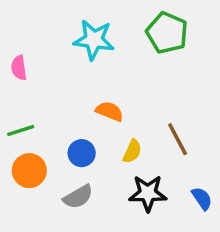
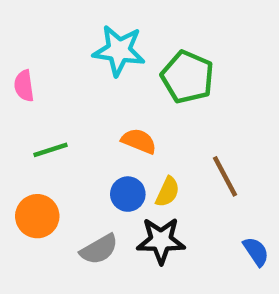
green pentagon: (167, 33) -> (187, 77), moved
green line: (21, 130) -> (51, 150), moved
blue circle: (82, 153) -> (128, 194), moved
black star: (148, 193) -> (161, 240), moved

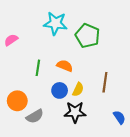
pink semicircle: (24, 86) -> (11, 40), turned 64
green line: (51, 150) -> (38, 68), moved, turned -63
brown line: (225, 176) -> (105, 82), turned 36
gray semicircle: (99, 249) -> (35, 116), moved

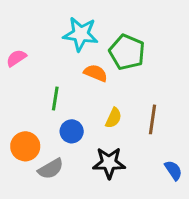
orange semicircle: (65, 66) -> (96, 73), moved
yellow semicircle: (78, 89) -> (114, 118), moved
blue circle: (60, 90) -> (72, 131), moved

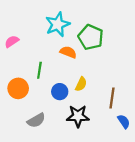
cyan star: (81, 34) -> (58, 24), turned -30
brown line: (152, 119) -> (112, 98), moved
blue circle: (72, 131) -> (60, 92), moved
orange circle: (25, 146) -> (18, 88), moved

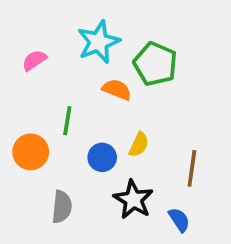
pink semicircle: (12, 41) -> (34, 60), moved
black star: (78, 116) -> (133, 200), turned 30
gray semicircle: (36, 120) -> (62, 207), turned -54
blue semicircle: (124, 121) -> (179, 220), moved

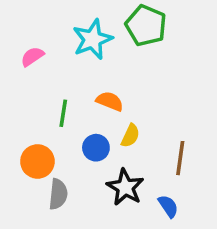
green pentagon: (155, 64) -> (146, 26), moved
orange semicircle: (117, 90) -> (110, 101), moved
orange circle: (31, 152) -> (37, 161), moved

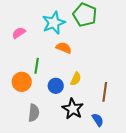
orange semicircle: (110, 101) -> (64, 48), moved
orange circle: (37, 161) -> (22, 82), moved

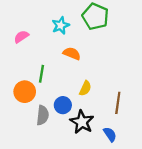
cyan star: (54, 23) -> (61, 25), size x0.7
blue circle: (56, 86) -> (63, 105), moved
gray semicircle: (34, 113) -> (43, 115), moved

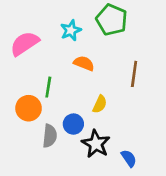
pink semicircle: (21, 37) -> (25, 44), size x1.6
brown line: (118, 103) -> (134, 74), moved

